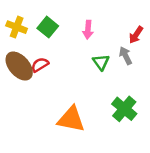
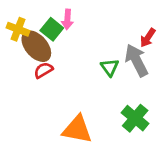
pink arrow: (88, 30) -> (67, 19), moved
gray arrow: (126, 56) -> (137, 60), size x1.6
brown ellipse: (19, 66) -> (36, 46), moved

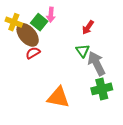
red arrow: (148, 38) -> (88, 27), moved
gray arrow: (137, 60) -> (96, 63), moved
green cross: (135, 118) -> (102, 89), turned 36

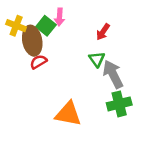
brown ellipse: (28, 35) -> (32, 41), turned 30

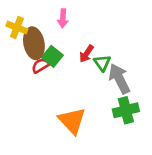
green square: (46, 26) -> (52, 56), moved
red arrow: (103, 32) -> (86, 54), moved
orange triangle: (68, 114) -> (72, 121), turned 36

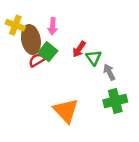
pink arrow: (63, 18) -> (53, 26), moved
gray arrow: (119, 79) -> (109, 72), size x0.6

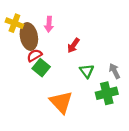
green square: (48, 52) -> (41, 68), moved
green triangle: (94, 58) -> (87, 71), moved
gray arrow: (109, 72) -> (115, 71), moved

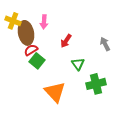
gray arrow: (115, 71) -> (105, 44), moved

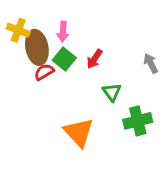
green square: (37, 61) -> (64, 59), moved

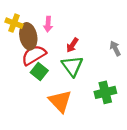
green square: (64, 59) -> (39, 72), moved
red semicircle: (44, 72) -> (34, 55), size x1.6
green triangle: (112, 92) -> (72, 66), moved, size x1.5

